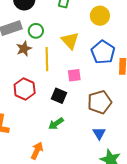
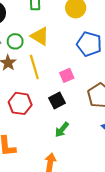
yellow triangle: (70, 41) -> (40, 36), moved
black square: (59, 96) -> (57, 100), turned -35

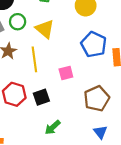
green circle: (15, 41) -> (18, 22), moved
black square: (57, 100) -> (41, 97), moved

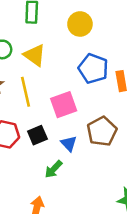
pink square: (66, 73) -> (64, 105), size x1.5
blue triangle: (100, 132) -> (69, 144), moved

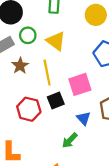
black square: (37, 135) -> (56, 101), moved

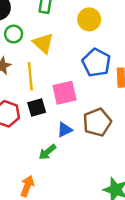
blue triangle: (84, 118) -> (65, 130), turned 40

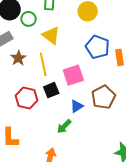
green circle: (14, 34) -> (29, 19), moved

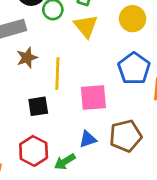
yellow triangle: (51, 35) -> (86, 26), moved
black square: (51, 90) -> (38, 106), moved
red hexagon: (27, 98) -> (34, 151), moved

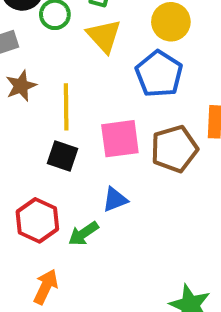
blue pentagon: (134, 68) -> (159, 74), moved
black square: (38, 106) -> (63, 156), moved, turned 30
brown pentagon: (126, 136) -> (174, 149), moved

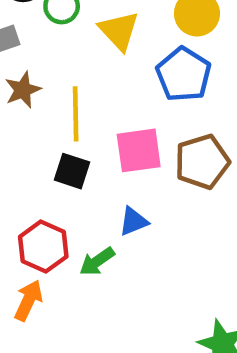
orange arrow: (46, 287) -> (28, 300), moved

